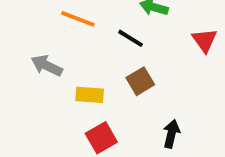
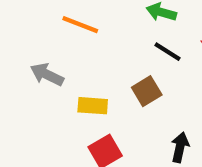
black line: (131, 38) -> (167, 52), moved

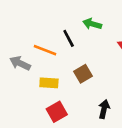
orange line: (80, 25) -> (45, 50), moved
black line: (167, 52) -> (69, 38), moved, turned 30

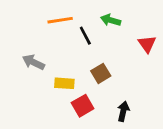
orange line: (45, 50) -> (60, 20), moved, turned -30
red square: (57, 112) -> (83, 106), moved

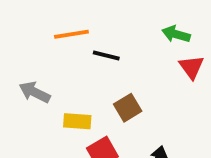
green arrow: (111, 20) -> (176, 34), moved
black line: (85, 36) -> (106, 55), turned -48

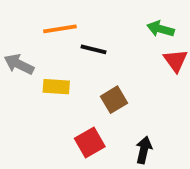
gray arrow: (35, 92) -> (19, 64), moved
yellow rectangle: (77, 121) -> (56, 87), moved

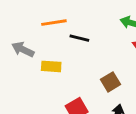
brown square: (114, 100) -> (111, 82), moved

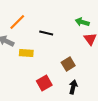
orange line: (54, 23) -> (17, 22), moved, turned -36

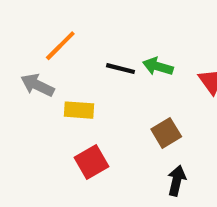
green arrow: (82, 22) -> (158, 66), moved
red square: (44, 83) -> (91, 162), moved

